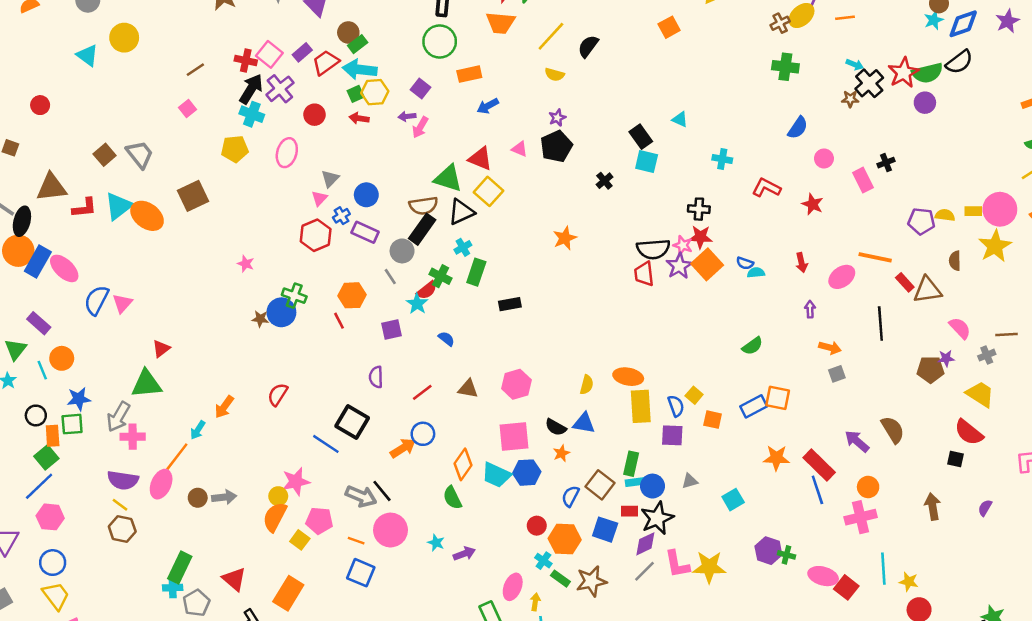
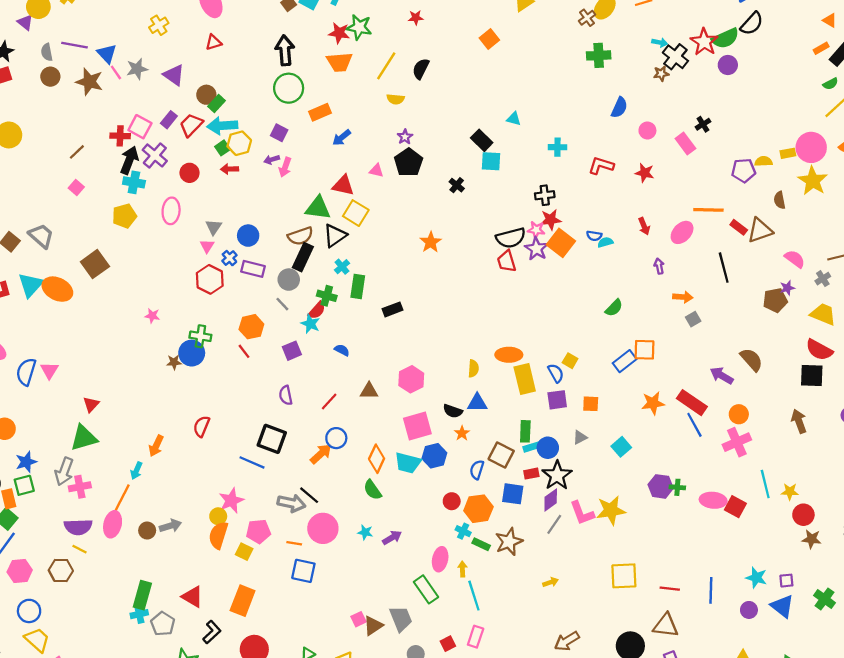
orange square: (713, 420) -> (591, 404), moved
black square: (956, 459) -> (812, 376), size x1.6
brown hexagon: (122, 529) -> (61, 571), moved

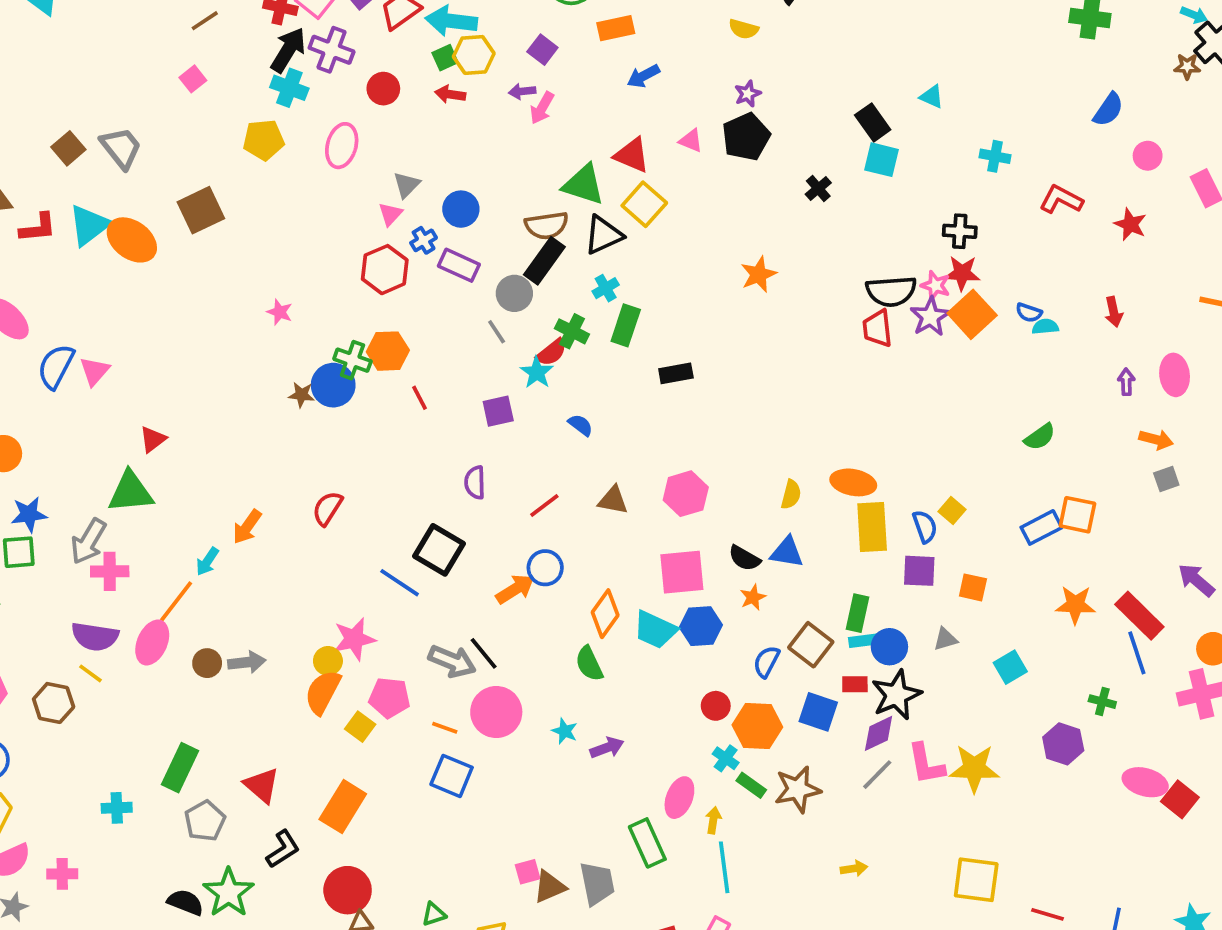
purple cross: (155, 155) -> (332, 50), turned -30
pink ellipse: (682, 232) -> (1175, 375), moved, turned -60
orange hexagon: (251, 327) -> (388, 351), moved
green cross: (677, 487) -> (1102, 702), moved
cyan cross: (139, 614) -> (117, 808), moved

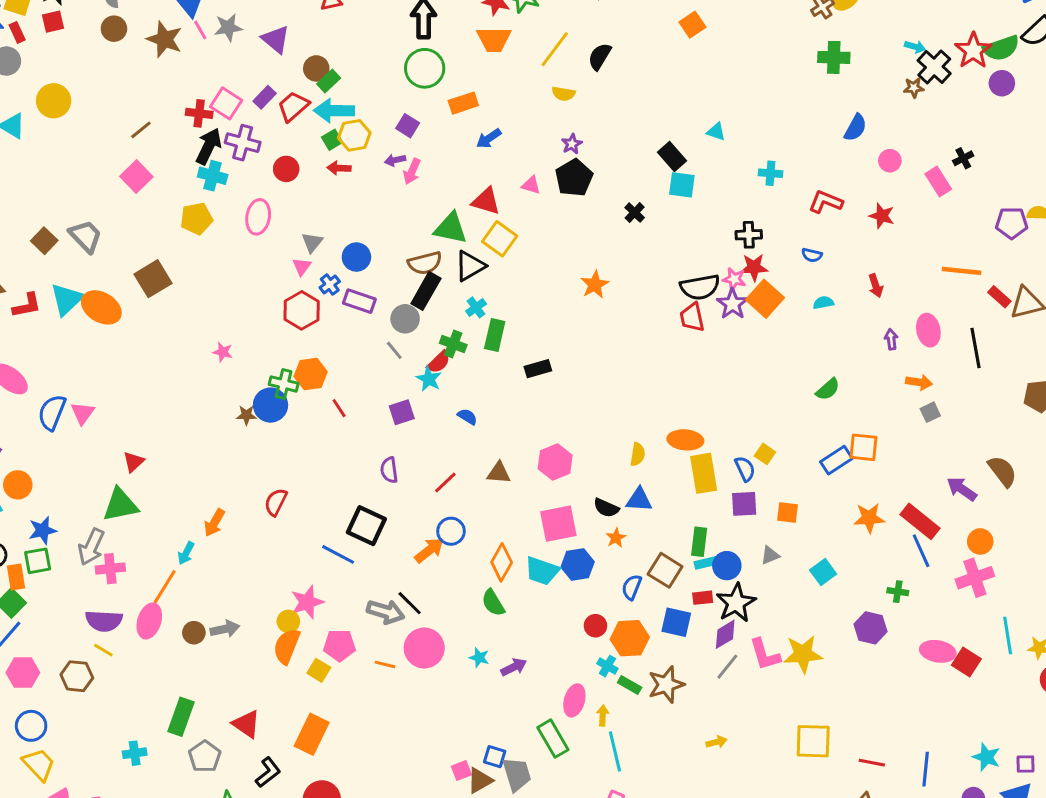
pink square: (193, 79) -> (136, 177), size x1.5
blue semicircle: (1029, 313) -> (812, 255), moved
blue square: (452, 776) -> (495, 757), moved, size x0.7

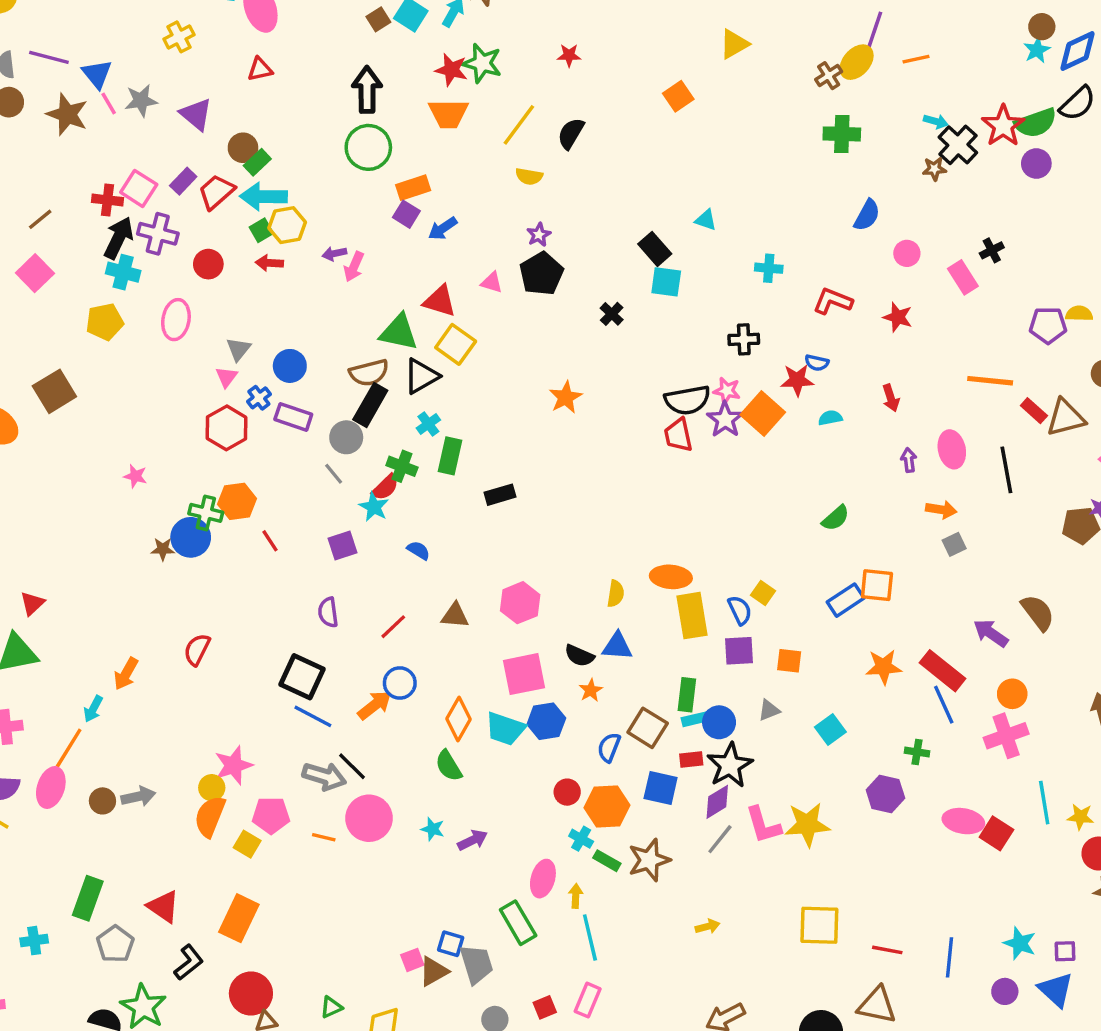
purple square: (408, 126) -> (406, 214), moved
red star: (754, 267) -> (797, 380), moved
blue line: (338, 554) -> (313, 716), moved

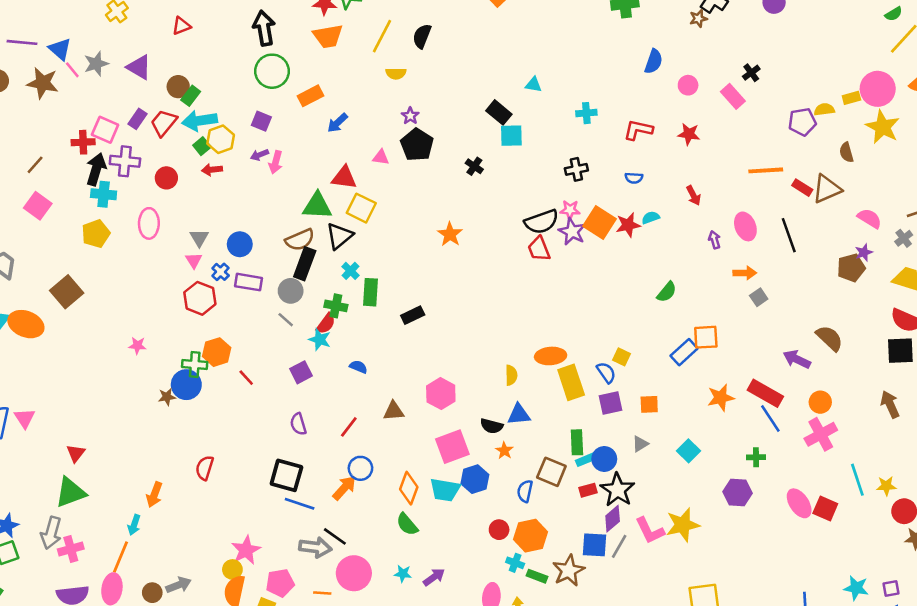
purple square: (406, 214) -> (261, 121), moved
red star: (797, 380) -> (628, 225), moved
blue square: (661, 788) -> (594, 545), moved
pink ellipse: (963, 821) -> (799, 503), turned 56

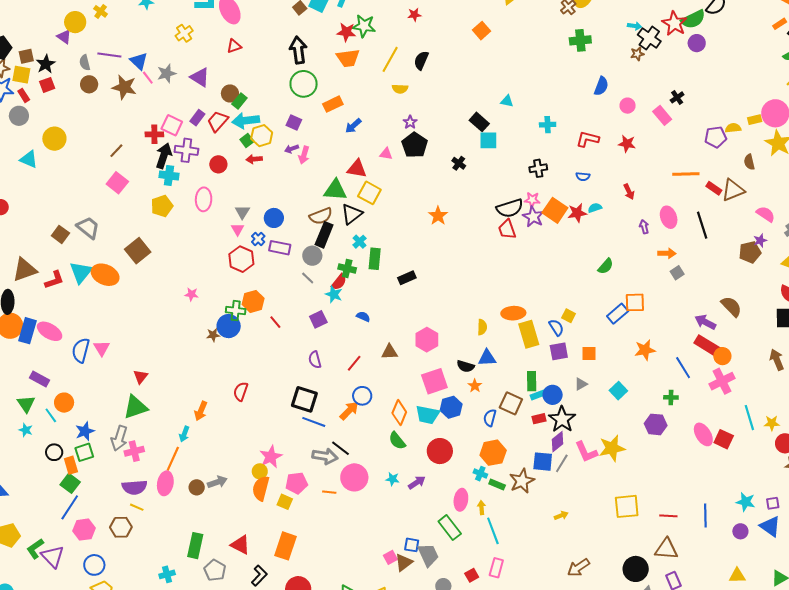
red rectangle: (765, 393) -> (708, 346), moved
red circle: (499, 530) -> (440, 451), moved, size x1.6

